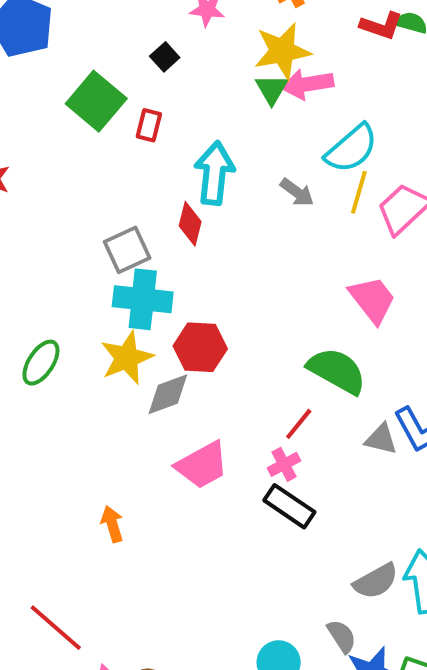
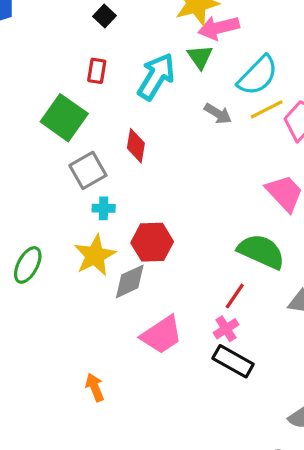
green triangle: (272, 89) -> (200, 57), moved
green square: (96, 101) -> (64, 118), moved
cyan arrow: (214, 173) -> (156, 76), moved, turned 30
yellow line: (359, 192) -> (267, 109), turned 52
cyan cross: (143, 299) -> (104, 208), size x0.5

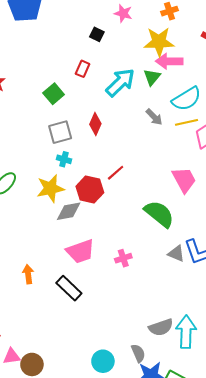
black square: (104, 16) -> (97, 34), turned -32
green square: (64, 118) -> (54, 94), size x0.7
red line: (235, 296) -> (116, 173), moved
black rectangle: (233, 361) -> (69, 288), moved

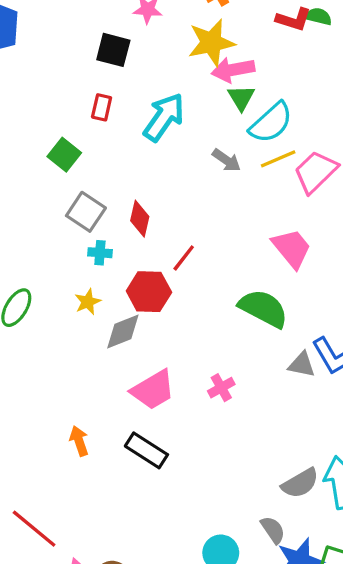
black square: (97, 34) -> (113, 50), size x1.5
green triangle: (152, 77) -> (241, 98), moved
red diamond: (95, 124) -> (140, 219), moved
gray square: (60, 132) -> (86, 212), turned -30
yellow star: (50, 188) -> (88, 302), size x0.6

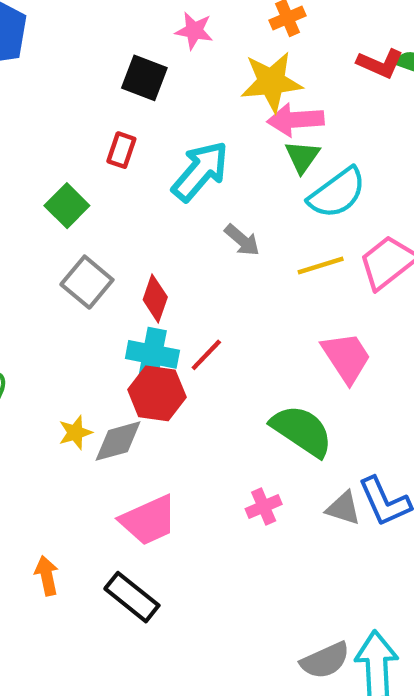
yellow line: (278, 159) -> (321, 266), moved
gray arrow: (226, 160) -> (242, 240), moved
cyan cross: (100, 253) -> (152, 354), moved, size x1.6
yellow star: (88, 302) -> (75, 433), moved
pink cross: (221, 388) -> (264, 506), moved

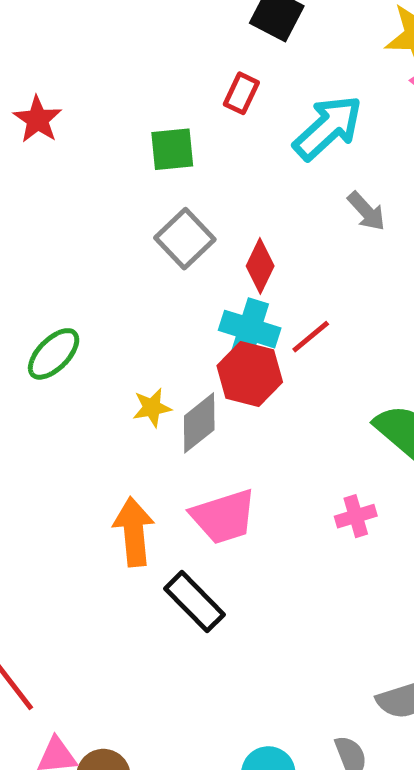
green square: (67, 206) -> (172, 149), turned 33
gray diamond: (118, 441) -> (199, 423), turned -30
orange arrow: (47, 576) -> (134, 532), moved, size x1.5

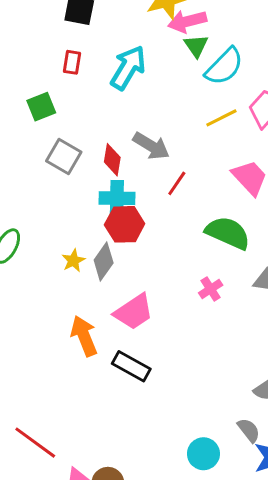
gray arrow: (366, 211) -> (151, 146), moved, size x1.4
red line: (311, 337) -> (177, 183), moved

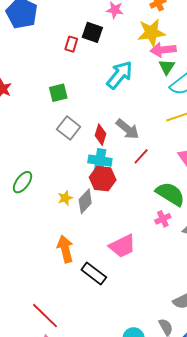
red rectangle: (72, 62) -> (71, 44), moved
pink cross: (211, 289) -> (163, 219), moved
pink trapezoid: (134, 312) -> (122, 246), moved
red line: (35, 443) -> (45, 316), moved

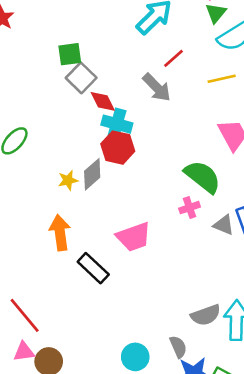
green square: (58, 93) -> (70, 54), moved
red diamond: (100, 135) -> (103, 101), moved, turned -50
red line: (141, 156) -> (173, 58), moved
yellow star: (65, 198) -> (68, 180), moved

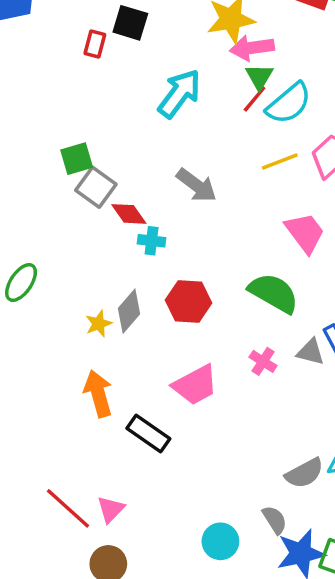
red line: (173, 58) -> (255, 99), moved
cyan cross: (117, 124) -> (152, 241), size x0.7
red hexagon: (118, 148) -> (189, 301), moved
pink cross: (190, 208) -> (263, 361), moved, turned -30
pink triangle: (24, 352) -> (111, 509), moved, turned -30

